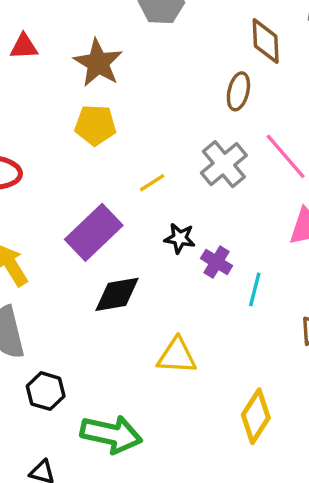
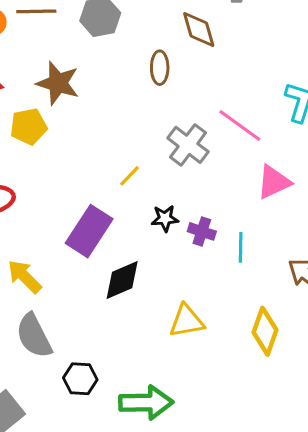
brown ellipse: (238, 91) -> (160, 68), moved
yellow pentagon: (95, 125) -> (29, 126), moved
yellow diamond: (256, 416) -> (265, 331), moved

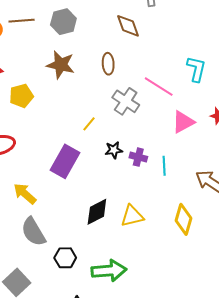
brown ellipse: (160, 68) -> (108, 64), moved
brown star: (58, 83) -> (61, 65), moved
black diamond: (122, 280) -> (97, 212), moved

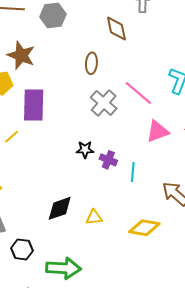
brown star: (61, 65) -> (21, 55), moved
yellow line: (89, 124) -> (12, 137), moved
purple rectangle: (65, 161) -> (34, 105), moved, turned -36
yellow triangle: (132, 216) -> (94, 217), size x0.7
yellow diamond: (183, 219) -> (144, 228), turned 76

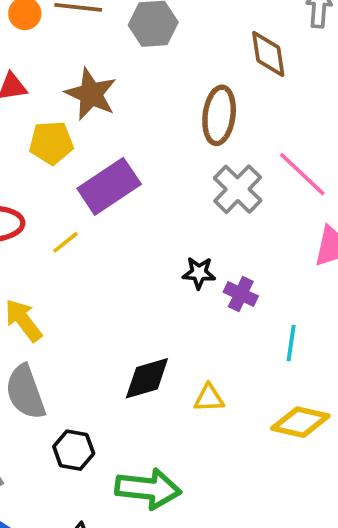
brown ellipse: (91, 63) -> (219, 115), size x1.4
purple rectangle: (34, 105) -> (109, 186), turned 52
cyan line: (133, 172) -> (291, 343), moved

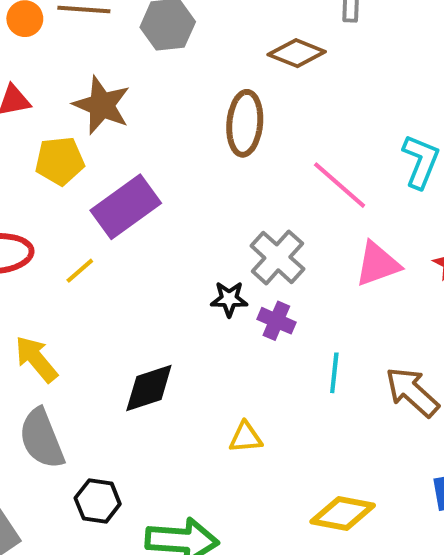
brown diamond: (268, 54) -> (297, 53), turned -57
gray cross: (238, 189) -> (277, 257), moved
black diamond: (147, 378) -> (149, 388), moved
yellow diamond: (300, 422) -> (343, 513), moved

